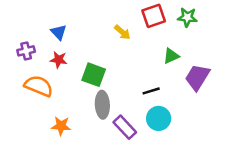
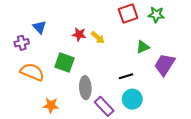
blue triangle: (59, 32) -> (39, 27), moved
yellow arrow: (122, 32) -> (98, 38), moved
red star: (59, 60) -> (79, 34), moved
green square: (94, 75) -> (64, 63), moved

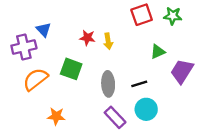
yellow arrow: (98, 38) -> (108, 41), turned 40
purple cross: (22, 43) -> (24, 47), size x1.5
orange semicircle: (32, 72) -> (35, 79), turned -60
gray ellipse: (85, 88) -> (108, 84), moved

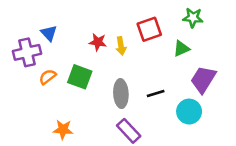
red square: (142, 15) -> (149, 29), moved
green triangle: (158, 52) -> (181, 49), moved
orange semicircle: (35, 79) -> (48, 77), moved, size x0.6
cyan circle: (146, 109) -> (189, 112), moved

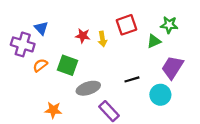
green star: (193, 18) -> (169, 25), moved
purple cross: (27, 52) -> (23, 44), turned 30
gray ellipse: (121, 94) -> (88, 88), moved, turned 75

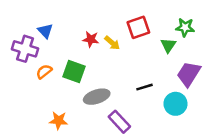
yellow arrow: (102, 39) -> (112, 43), turned -40
green triangle: (154, 41) -> (168, 45), turned -32

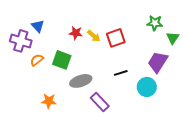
red square: (138, 27) -> (116, 38), moved
green triangle: (168, 45) -> (173, 38), moved

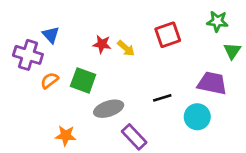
green star: (155, 23) -> (217, 21), moved
red square: (116, 38) -> (168, 35), moved
purple trapezoid: (158, 62) -> (212, 83), turned 70

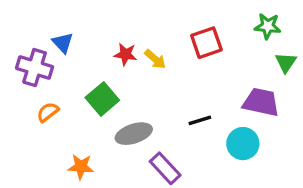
orange semicircle: (49, 80) -> (48, 112), moved
green square: (83, 80) -> (102, 99), turned 30

